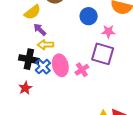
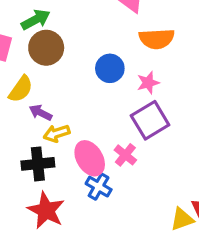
purple square: (103, 54) -> (150, 120), turned -30
blue cross: (43, 67) -> (99, 187), moved
red star: (25, 88) -> (46, 210), size x1.6

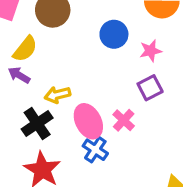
purple arrow: (41, 113) -> (19, 75), moved
purple square: (150, 120) -> (150, 88), size x0.7
black cross: (38, 164) -> (37, 124), turned -32

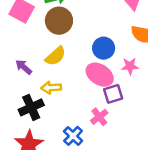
yellow semicircle: (25, 49) -> (55, 56), moved
purple square: (150, 88) -> (113, 94), moved
pink ellipse: (88, 121) -> (100, 75), moved, turned -40

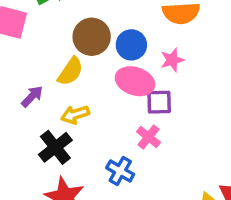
brown circle: (59, 21) -> (92, 37), moved
purple arrow: (24, 67) -> (32, 96), turned 108
purple square: (113, 94) -> (159, 102), turned 30

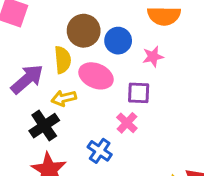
yellow semicircle: (70, 71) -> (63, 60), turned -44
pink ellipse: (135, 81) -> (96, 76), moved
purple arrow: (32, 96) -> (27, 79), size x1.6

